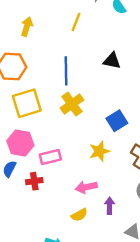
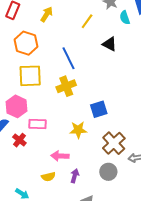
black triangle: (112, 61) -> (109, 44), moved
blue line: (66, 71) -> (69, 58), turned -40
red cross: (34, 181) -> (19, 140), turned 32

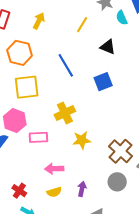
yellow cross: (66, 86) -> (65, 113), moved
blue square: (99, 109) -> (103, 82), moved
red cross: (19, 140) -> (19, 191), moved
pink arrow: (60, 156) -> (54, 169), moved

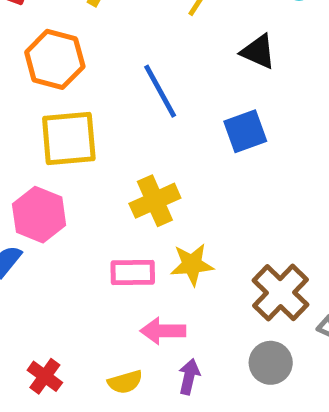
pink rectangle: (38, 137) -> (133, 273), moved
pink arrow: (54, 169) -> (163, 331), moved

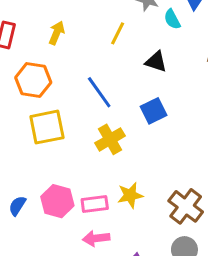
yellow cross: (155, 201) -> (110, 139), moved
pink hexagon: (39, 215) -> (57, 201), moved
pink arrow: (163, 331) -> (96, 238), moved

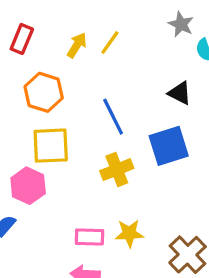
yellow line: (118, 33) -> (110, 42), moved
blue square: (154, 111) -> (169, 146), size x1.4
pink hexagon: (57, 201) -> (28, 186), moved

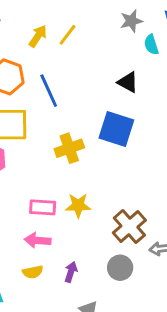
gray star: (181, 24) -> (131, 21), turned 30
blue line: (113, 117) -> (49, 91), moved
blue square: (169, 146) -> (116, 129), turned 33

